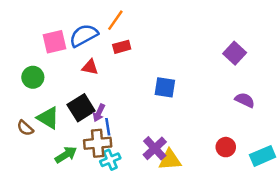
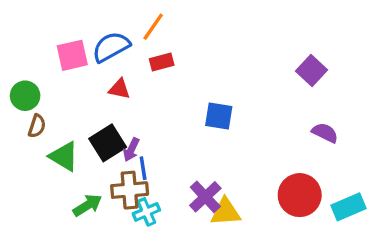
green circle: (33, 77) -> (25, 96), moved
brown semicircle: (25, 128) -> (37, 126), moved, turned -114
red circle: (226, 147) -> (300, 195), size x1.6

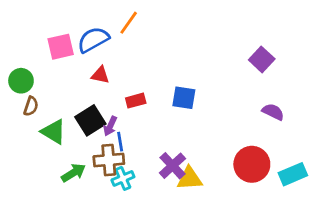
red rectangle: (162, 62) -> (136, 101), moved

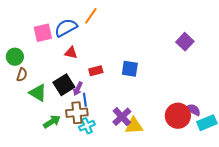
purple semicircle: (273, 112) -> (193, 110), moved

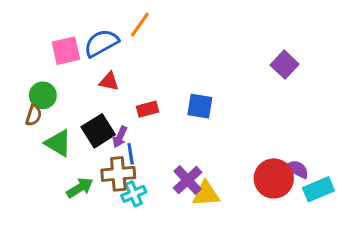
green circle: (15, 57) -> (43, 95), moved

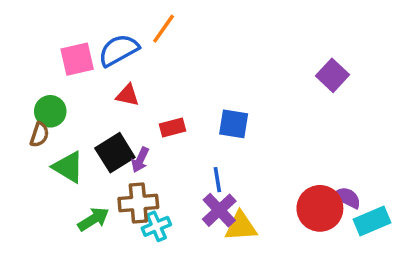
blue line: (131, 154) -> (217, 180), moved

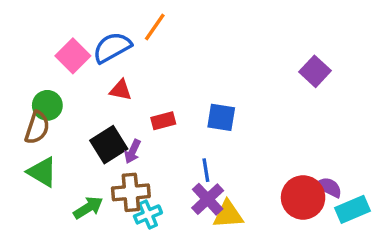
pink square: (77, 59) -> (73, 56), turned -32
brown semicircle: (39, 135) -> (37, 128), size x1.4
green triangle: (68, 167) -> (42, 172), moved

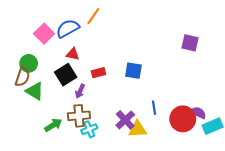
purple square: (315, 71) -> (190, 43), turned -30
black square: (109, 145) -> (66, 75), moved
blue line: (206, 170) -> (154, 108), moved
green triangle: (42, 172) -> (35, 91), moved

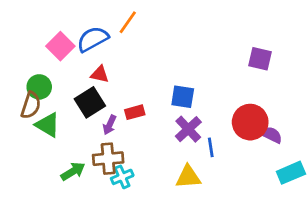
red rectangle: (98, 73) -> (135, 112), moved
purple semicircle: (198, 113) -> (271, 135), moved
red circle: (183, 119) -> (250, 122), moved
purple cross: (125, 120) -> (188, 129), moved

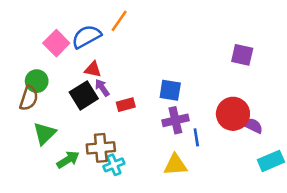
green triangle: (48, 125) -> (45, 133), moved, turned 45
purple arrow: (110, 125) -> (102, 88), moved, turned 120
purple cross: (188, 129) -> (175, 120), turned 30

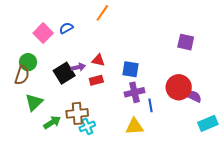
orange line: (119, 21) -> (102, 13), moved
blue semicircle: (86, 37) -> (66, 28), size x0.6
red triangle: (93, 69) -> (98, 60), moved
purple arrow: (102, 88) -> (78, 67), turned 112

